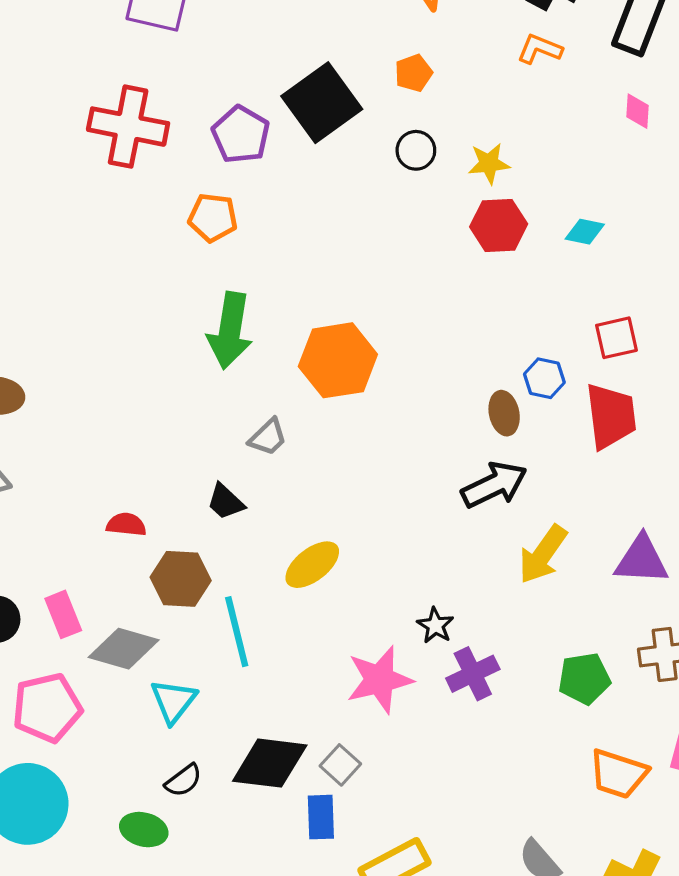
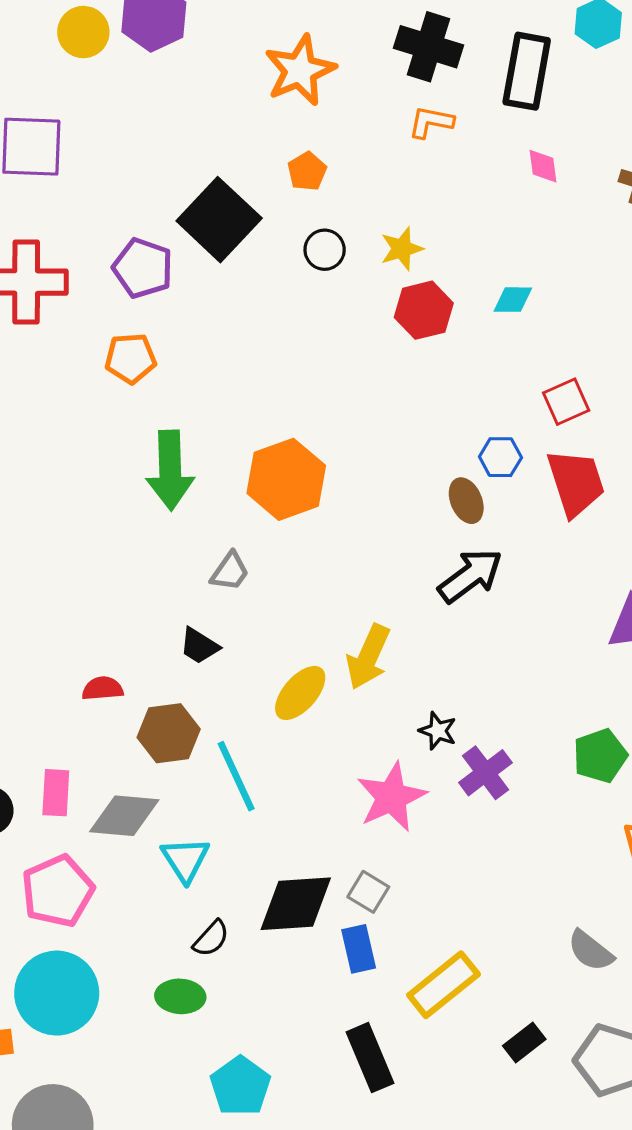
yellow arrow: (543, 554) -> (368, 657), moved
pink rectangle: (63, 614) -> (56, 793), turned 36

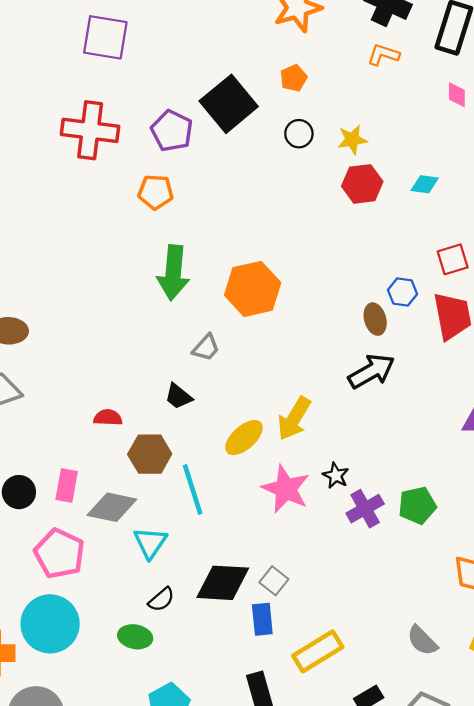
green pentagon: (600, 756) -> (417, 505), moved
pink star: (391, 797) -> (286, 489), moved, turned -30
pink pentagon: (58, 891) -> (59, 554), turned -30

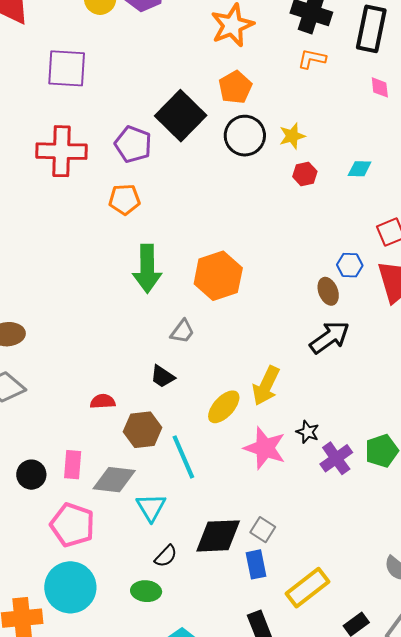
orange pentagon: (294, 78) -> (235, 87), size x1.4
black circle: (299, 134) -> (245, 136), size x1.6
red hexagon: (362, 184) -> (305, 174), size x0.7

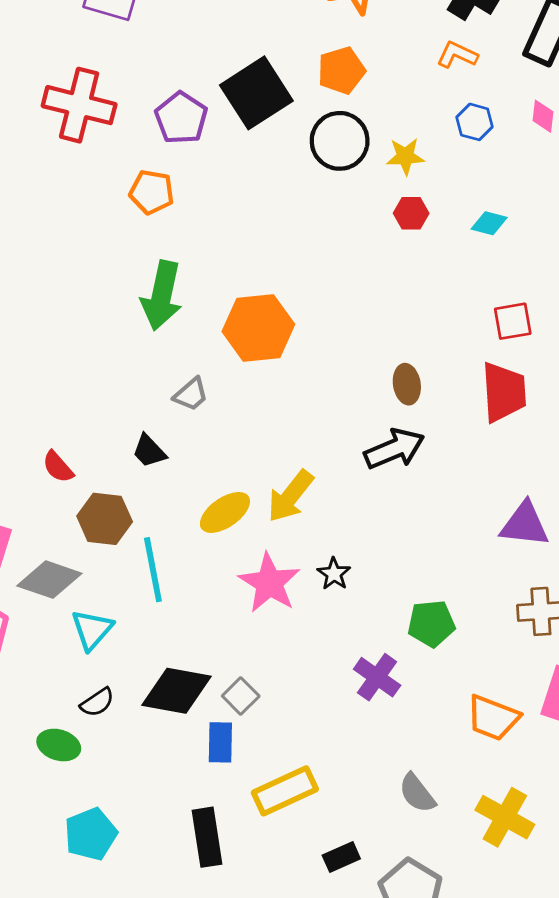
blue hexagon: (350, 265) -> (475, 122), moved
red semicircle: (103, 401) -> (58, 467), turned -140
purple cross: (336, 458) -> (377, 677), moved, turned -32

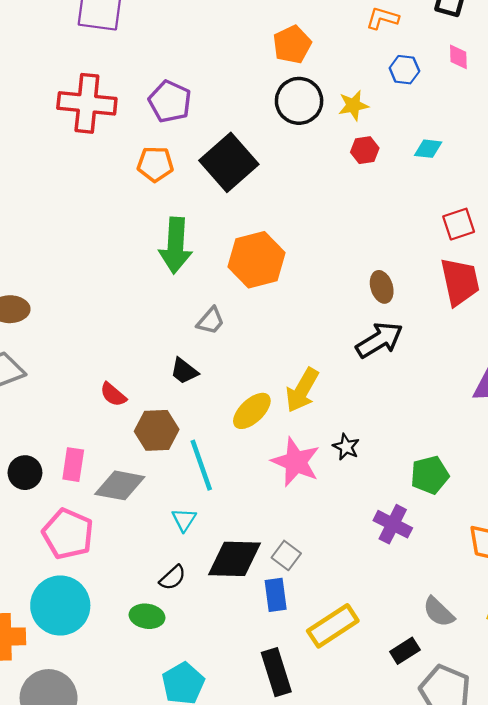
black square: (256, 93) -> (229, 162), moved
cyan triangle: (92, 630) -> (184, 520), moved, size x0.7
black rectangle: (341, 857) -> (405, 651), moved

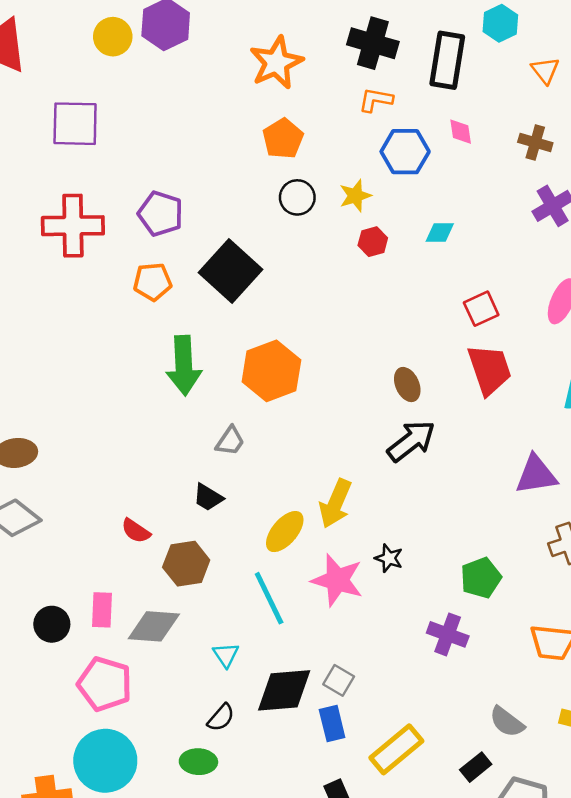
blue hexagon: (404, 70) -> (405, 152), size x1.5
black circle: (299, 101) -> (297, 197), size x0.7
cyan line: (201, 465) -> (269, 598), moved

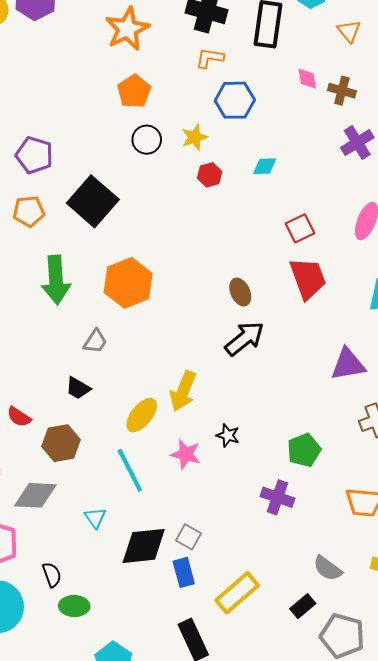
pink diamond: (461, 132) -> (307, 79), moved
pink star: (337, 580) -> (186, 454), size x0.7
black semicircle: (221, 718) -> (52, 575), moved, turned -60

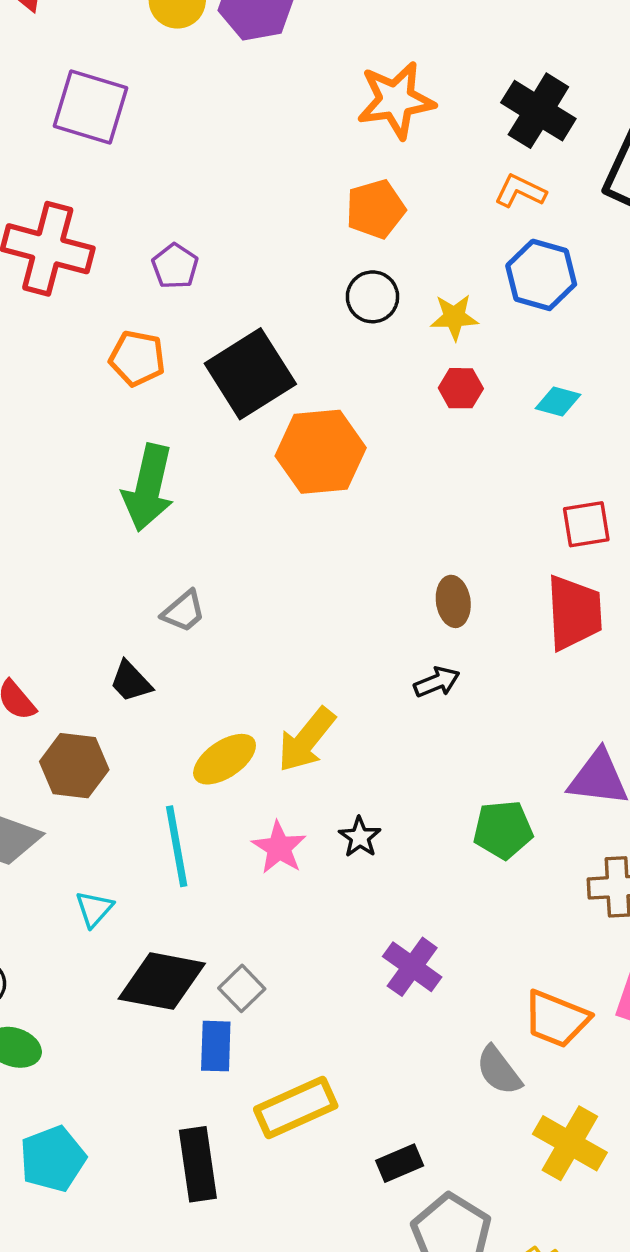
purple pentagon: (34, 155) -> (175, 266), size x0.7
orange hexagon: (128, 283) -> (321, 452), moved
black arrow: (244, 339) -> (437, 682), size x0.6
green pentagon: (304, 450) -> (503, 830), moved
gray semicircle: (328, 568) -> (499, 1070), moved

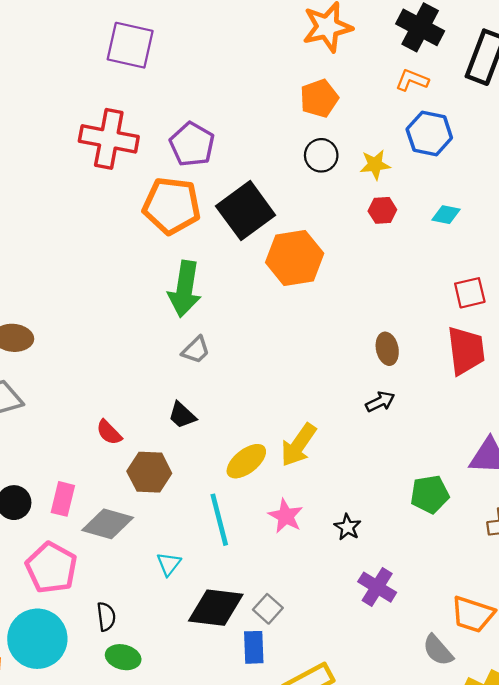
purple pentagon: (175, 266) -> (192, 144), size x1.5
orange pentagon: (137, 358) -> (172, 206), size x1.6
gray trapezoid: (184, 611) -> (196, 350), moved
black star: (360, 837) -> (348, 527), moved

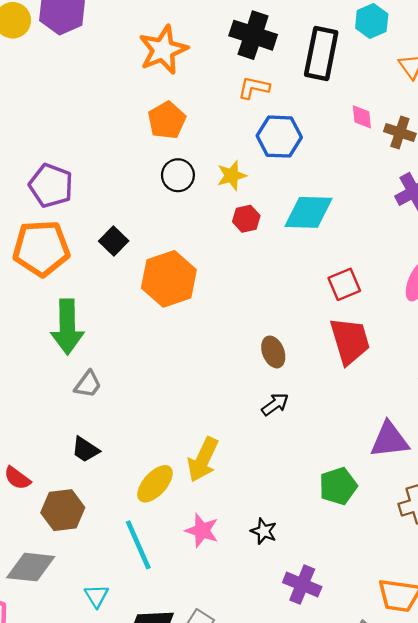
black square: (246, 211) -> (114, 241), size x0.5
cyan diamond: (446, 215) -> (308, 212), size x1.8

